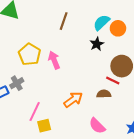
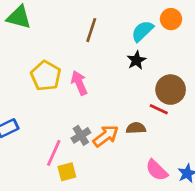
orange circle: (118, 28) -> (171, 19), moved
gray cross: (17, 83) -> (81, 135), moved
brown semicircle: (104, 94) -> (136, 128), moved
pink semicircle: (97, 126) -> (157, 170), moved

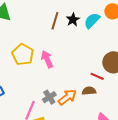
black star: (136, 60) -> (73, 20), moved
red line: (159, 109) -> (97, 76), moved

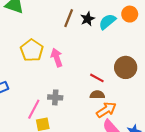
red line: (97, 76) -> (97, 78), moved
gray cross: (49, 97) -> (55, 97), turned 32
orange arrow: (67, 97) -> (106, 110), moved

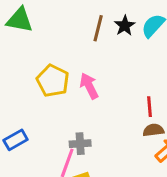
red line: (97, 78) -> (150, 107), turned 64
gray cross: (55, 97) -> (80, 144), moved

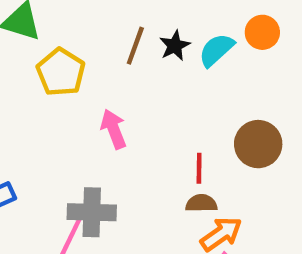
yellow pentagon: (53, 81) -> (61, 72), moved
gray cross: (80, 144) -> (92, 212), size x1.5

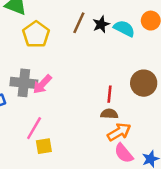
cyan semicircle: (216, 50) -> (124, 29), turned 65
pink arrow: (114, 129) -> (42, 84), moved, turned -120
gray cross: (92, 212) -> (24, 83), moved

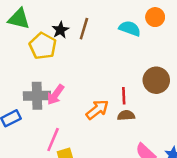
black star: (101, 24) -> (60, 30), moved
orange arrow: (119, 132) -> (97, 110), moved

